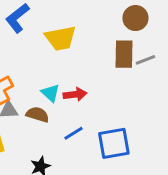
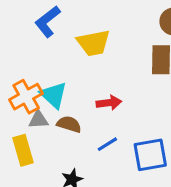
cyan triangle: (50, 93) -> (54, 95), moved, size x1.4

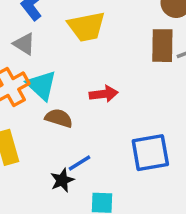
gray triangle: (38, 120) -> (24, 44), moved, turned 35
blue line: (107, 144) -> (79, 163), moved

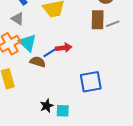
blue line: (79, 163) -> (50, 53), moved
black star: (62, 180) -> (47, 106), moved

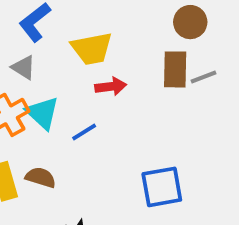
red arrow: (64, 48) -> (111, 86), moved
brown semicircle: (38, 62) -> (41, 177), moved

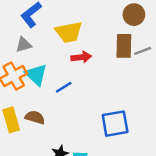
gray triangle: (24, 68) -> (24, 45), turned -48

